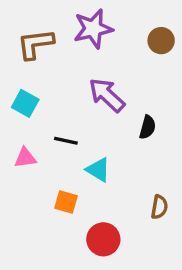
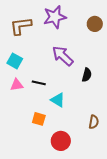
pink triangle: (25, 158) -> (17, 85), moved

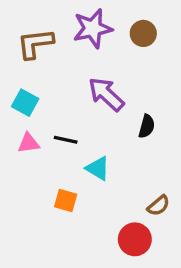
brown circle: (95, 24) -> (143, 33), moved
brown semicircle: (94, 122) -> (158, 206), turned 40
red circle: (61, 141) -> (135, 239), moved

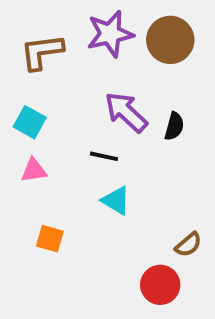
brown circle: (143, 33) -> (170, 40), size x1.5
black semicircle: (147, 126) -> (174, 126), moved
black line: (66, 140) -> (104, 156), moved
orange square: (66, 201) -> (50, 239), moved

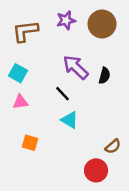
purple star: (110, 34) -> (66, 20), size x0.7
black line: (104, 156) -> (62, 94), turned 35

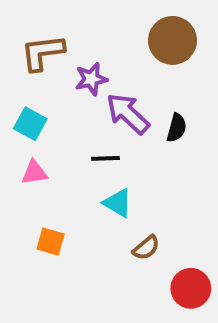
purple star: (66, 20) -> (91, 79), moved
black line: (62, 94) -> (105, 158), turned -49
brown semicircle: (113, 146) -> (146, 248), moved
red circle: (96, 170) -> (191, 288), moved

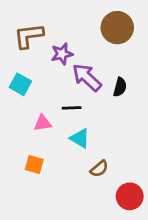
pink triangle: (34, 173) -> (43, 123), moved

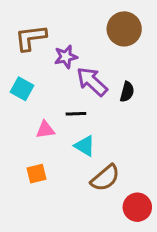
orange square: (34, 165) -> (37, 174), turned -30
brown semicircle: (99, 169) -> (105, 178), size x1.5

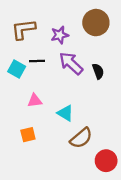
purple star: (66, 57) -> (60, 35), moved
black semicircle: (127, 92) -> (98, 71), turned -35
black line: (76, 114) -> (37, 61), moved

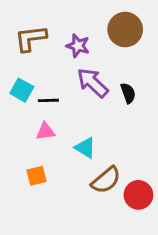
purple star: (60, 35) -> (78, 46), turned 30
black line: (37, 61) -> (48, 100), moved
red circle: (106, 161) -> (138, 195), moved

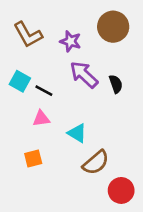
brown L-shape: (31, 38) -> (28, 35), turned -112
black line: (48, 100) -> (44, 91), turned 30
red circle: (138, 195) -> (121, 190), moved

